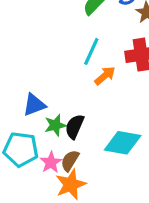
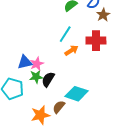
brown semicircle: (70, 161) -> (59, 107), moved
pink star: (51, 162) -> (37, 64), moved

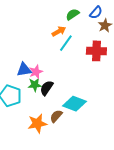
orange arrow: (71, 50) -> (59, 31), moved

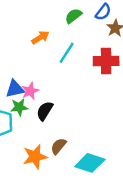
orange arrow: (59, 31) -> (40, 37), moved
green star: (35, 85) -> (19, 107), moved
cyan diamond: (75, 104) -> (90, 163), moved

